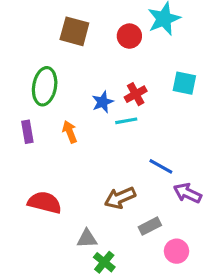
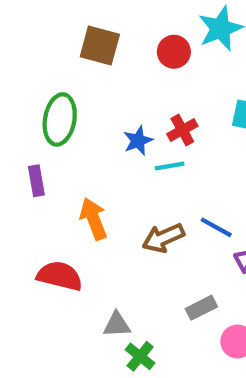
orange arrow: (70, 132) -> (94, 219), moved, size x1.4
brown arrow: (120, 198) -> (163, 238), moved

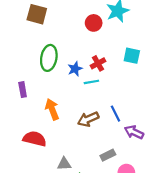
brown square: (100, 45) -> (37, 14), moved
green ellipse: (60, 119) -> (49, 58), moved
blue line: (216, 227) -> (115, 114), turned 35

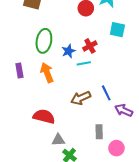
cyan square: (132, 56) -> (117, 30), moved
orange arrow: (52, 109) -> (47, 73), moved
red semicircle: (35, 139) -> (44, 116), moved
gray rectangle: (108, 155) -> (99, 132), turned -64

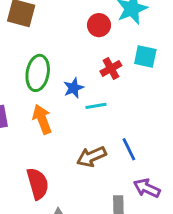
red cross: (90, 46) -> (111, 68), moved
purple arrow: (124, 110) -> (147, 188), moved
red semicircle: (44, 116) -> (38, 184), turned 60

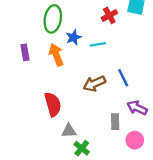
blue star: (74, 88) -> (74, 37), moved

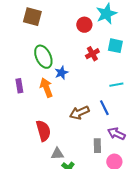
green ellipse: (53, 19) -> (43, 57), turned -35
cyan line: (98, 44) -> (116, 85), moved

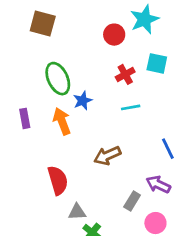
cyan line: (116, 85) -> (131, 107), moved
blue line: (104, 108) -> (168, 149), moved
gray rectangle: (97, 146) -> (132, 201), turned 32

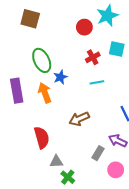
purple rectangle: (25, 118) -> (17, 91), size x1.6

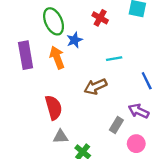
red cross: (93, 57) -> (100, 18), moved, turned -32
cyan line: (97, 82) -> (114, 59), moved
gray triangle: (56, 162) -> (61, 137), moved

